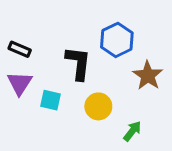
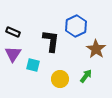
yellow circle: (98, 106) -> (60, 79), moved
green arrow: (132, 131) -> (86, 76), moved

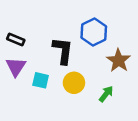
yellow circle: (60, 79) -> (74, 83), moved

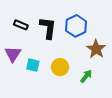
black rectangle: (16, 39) -> (21, 25), moved
black L-shape: (63, 51) -> (48, 28), moved

